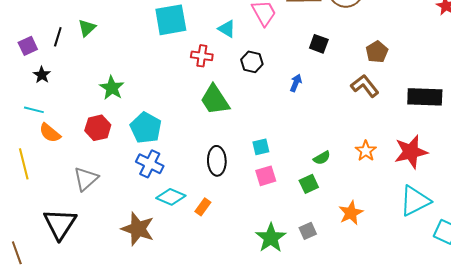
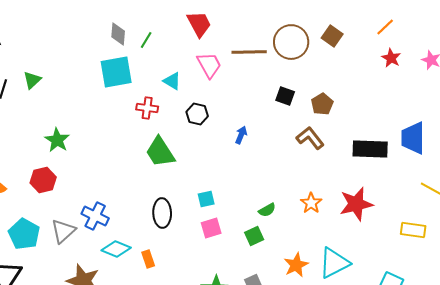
black square: (319, 44) -> (285, 96), moved
cyan pentagon: (146, 128) -> (24, 234), moved
gray triangle: (86, 179) -> (63, 231), moved
cyan triangle: (415, 201) -> (334, 263), moved
orange rectangle: (203, 207) -> (148, 259), turned -54

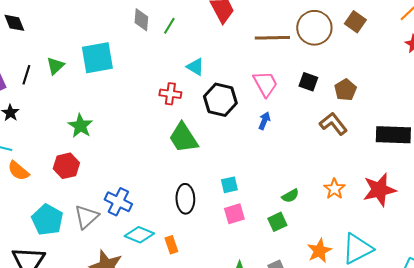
pink trapezoid: (209, 65) -> (265, 84), moved
cyan square: (116, 72) -> (97, 58), moved
black hexagon: (197, 114) -> (220, 100), size x1.5

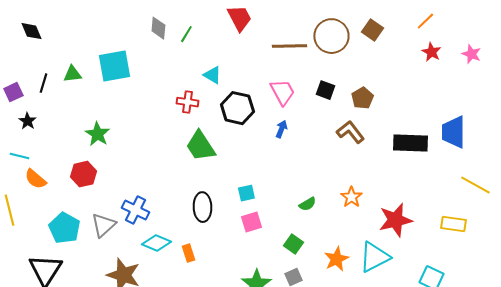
green triangle: (55, 66) -> (72, 74), turned 36
red star: (379, 190) -> (395, 220), moved
green square: (277, 222) -> (293, 244), moved, turned -30

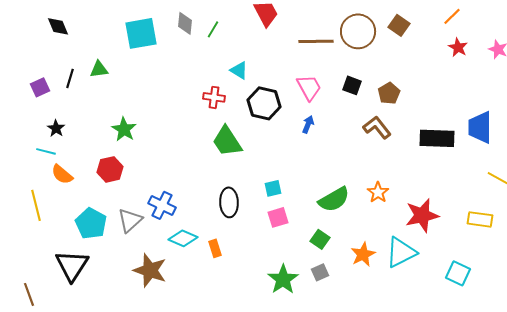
cyan square: (114, 66) -> (141, 33), moved
black star: (27, 121) -> (56, 128), moved
green semicircle: (307, 204) -> (334, 199), size x1.8

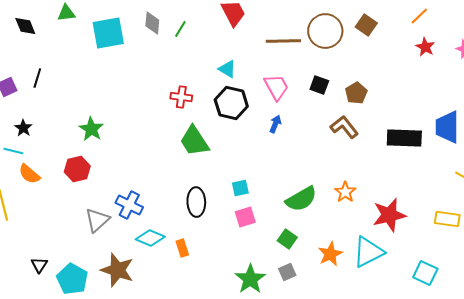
green triangle: (99, 69) -> (66, 13), moved
cyan triangle: (239, 70) -> (227, 69), moved
cyan pentagon: (91, 223) -> (72, 279), moved
black triangle: (72, 265) -> (39, 265), size x0.5

